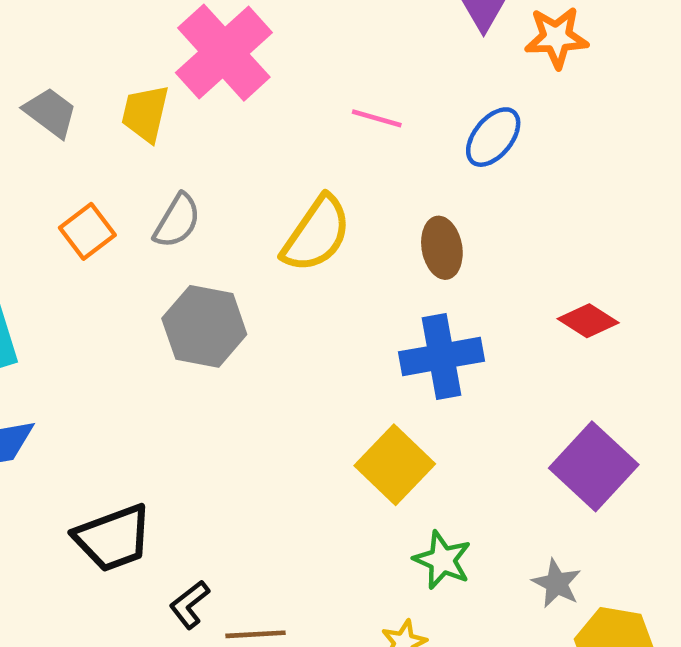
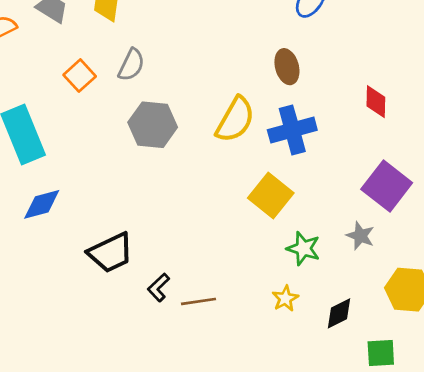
yellow semicircle: (316, 234) -> (235, 120), moved
red diamond: (588, 321) -> (376, 102), turned 64
gray star: (557, 583) -> (360, 236), moved

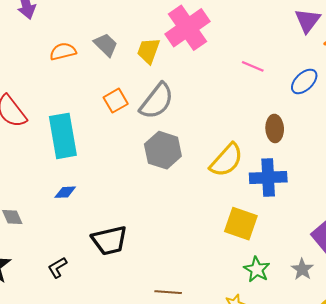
gray semicircle: (131, 65) -> (157, 101), size x1.5
yellow square: (271, 195) -> (241, 224), turned -32
blue diamond: (42, 204) -> (65, 192), size x0.7
black L-shape: (159, 287) -> (57, 267), moved

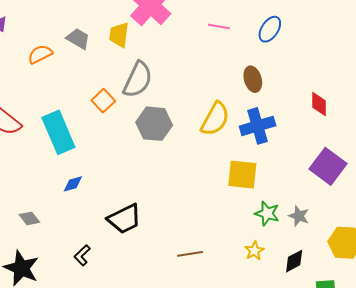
orange square: (116, 101) -> (103, 101), moved
gray star: (302, 269) -> (299, 216), moved

